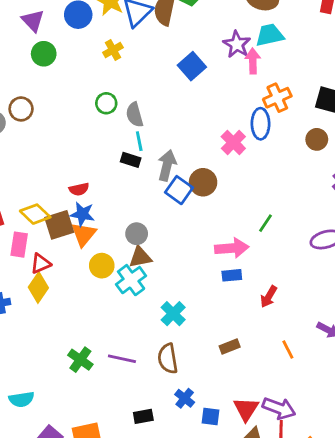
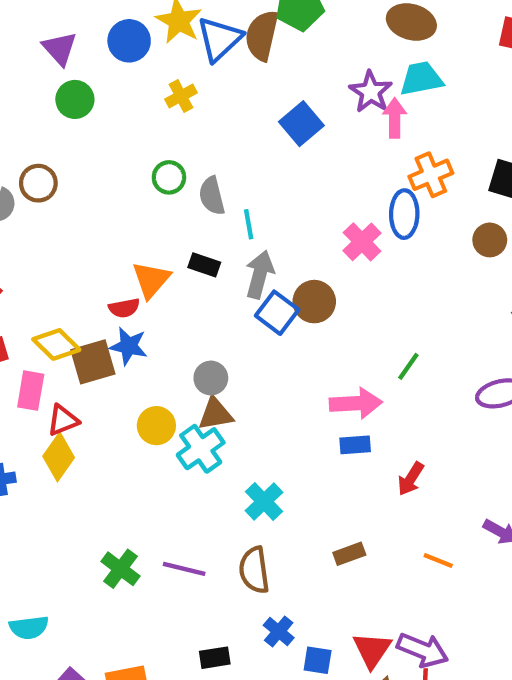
cyan line: (139, 141) -> (249, 224), moved
orange triangle: (84, 234) -> (151, 280), moved
orange line: (288, 350) -> (438, 560), turned -42

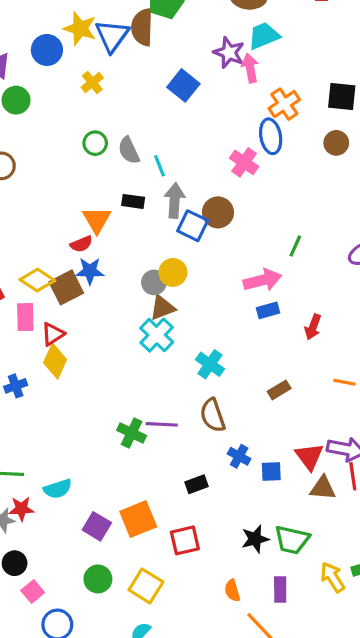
yellow circle: (156, 426) -> (173, 272), moved
green cross: (120, 569) -> (132, 433), moved

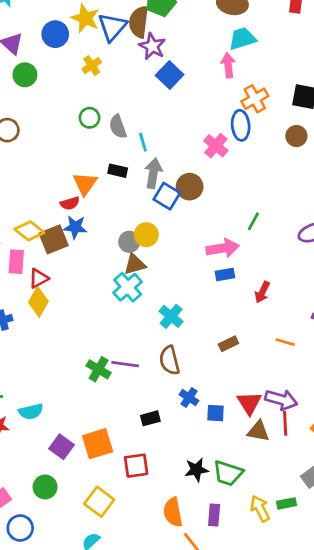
purple star: (229, 53) -> (152, 46), moved
green circle: (98, 579) -> (45, 487), moved
orange semicircle: (232, 591) -> (173, 512), size x1.5

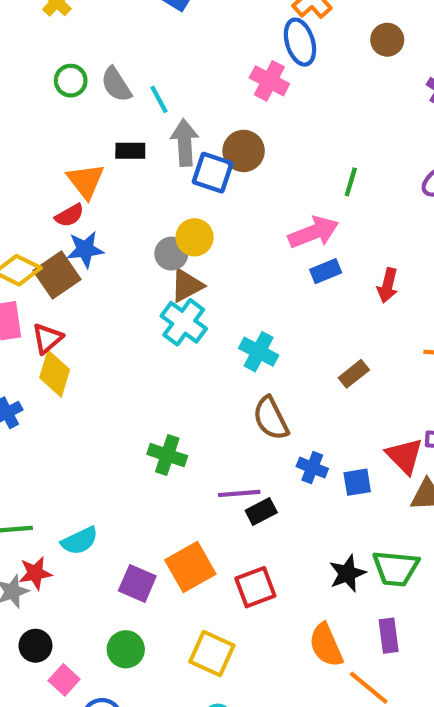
purple line: (125, 364) -> (239, 493), moved

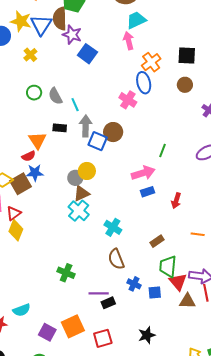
green trapezoid: (396, 568) -> (168, 266), moved, turned 85

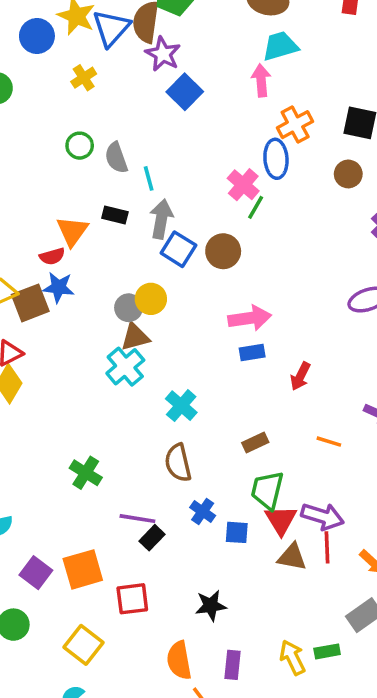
brown circle: (113, 132) -> (223, 251), moved
green line: (163, 151) -> (256, 207), moved
black rectangle: (108, 303) -> (152, 538), turned -32

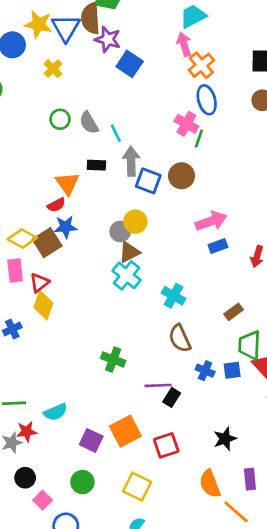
orange cross: (295, 125) -> (201, 65), moved
blue square: (237, 532) -> (232, 370), moved

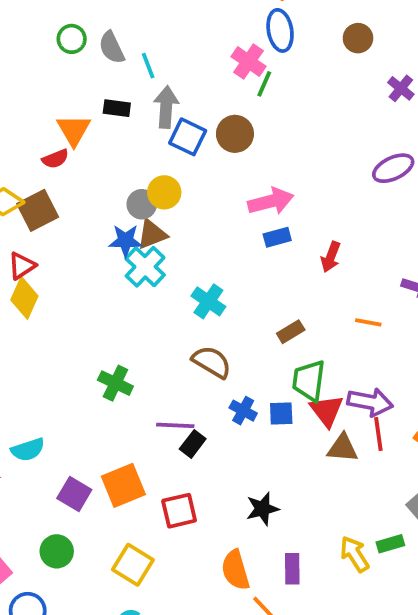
blue star: (66, 227) -> (126, 241), moved
brown semicircle: (180, 338) -> (212, 362), turned 140

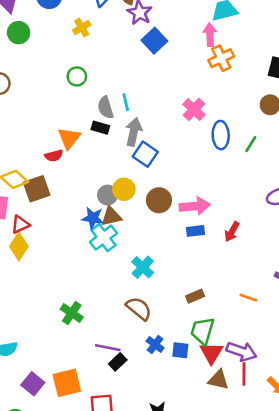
blue ellipse: (280, 30) -> (221, 135), moved
gray semicircle: (112, 48) -> (106, 107), moved
green line: (264, 84) -> (251, 144), moved
brown circle: (235, 134) -> (159, 200), moved
red arrow: (331, 257) -> (232, 232), moved

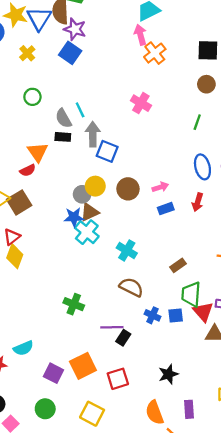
blue square: (154, 41) -> (70, 53), moved
blue ellipse: (221, 135) -> (202, 167), moved
pink arrow: (195, 206) -> (160, 187), size x0.6

